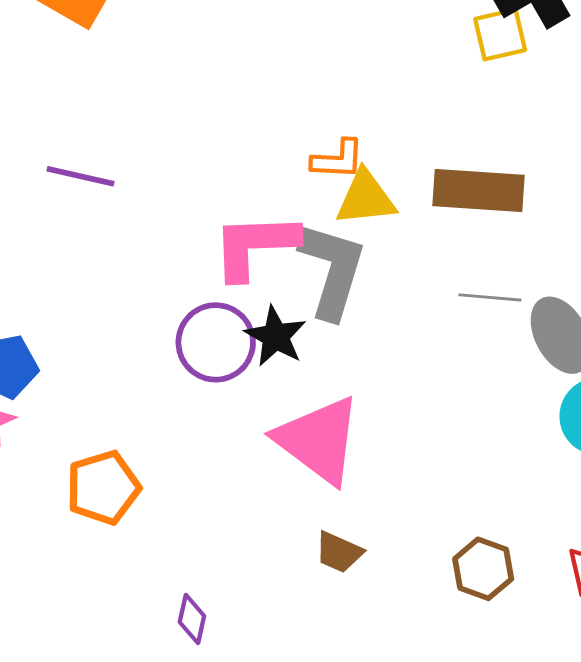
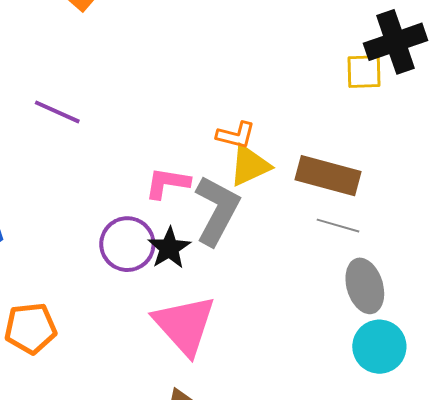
yellow triangle: (366, 198) -> (250, 166), turned -30
pink L-shape: (255, 246) -> (167, 183), size x0.7
gray line: (490, 297) -> (338, 226), moved

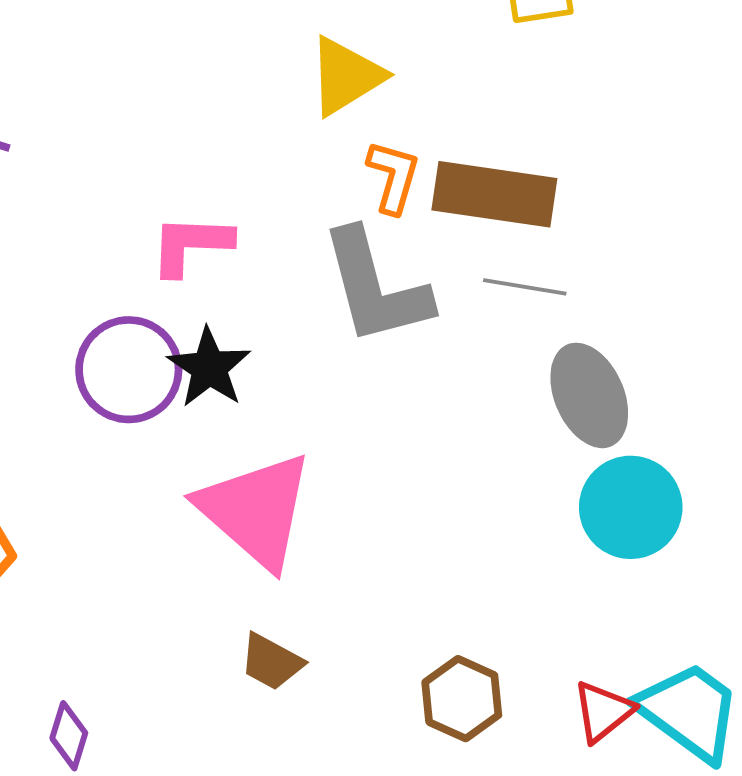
orange L-shape: (236, 135) -> (393, 177), moved, turned -81
yellow triangle: (250, 166) -> (346, 76), moved
gray L-shape: (217, 210) -> (376, 287), moved, turned 144

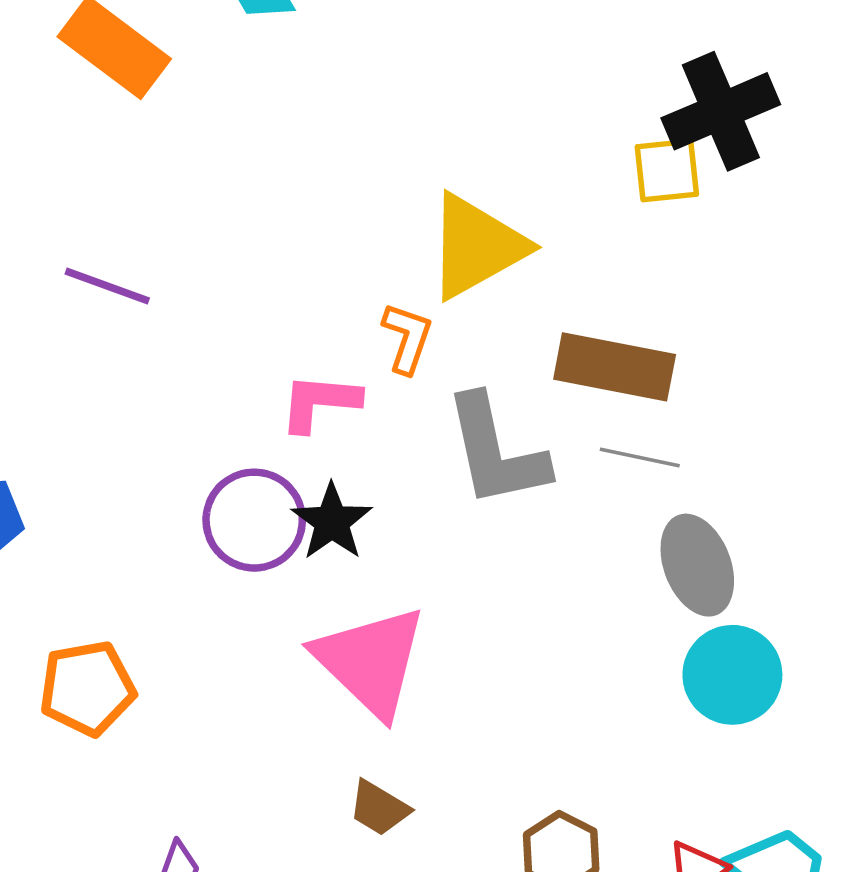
yellow triangle: (346, 76) -> (477, 246), size x1.4
orange L-shape: (393, 177) -> (407, 338), moved

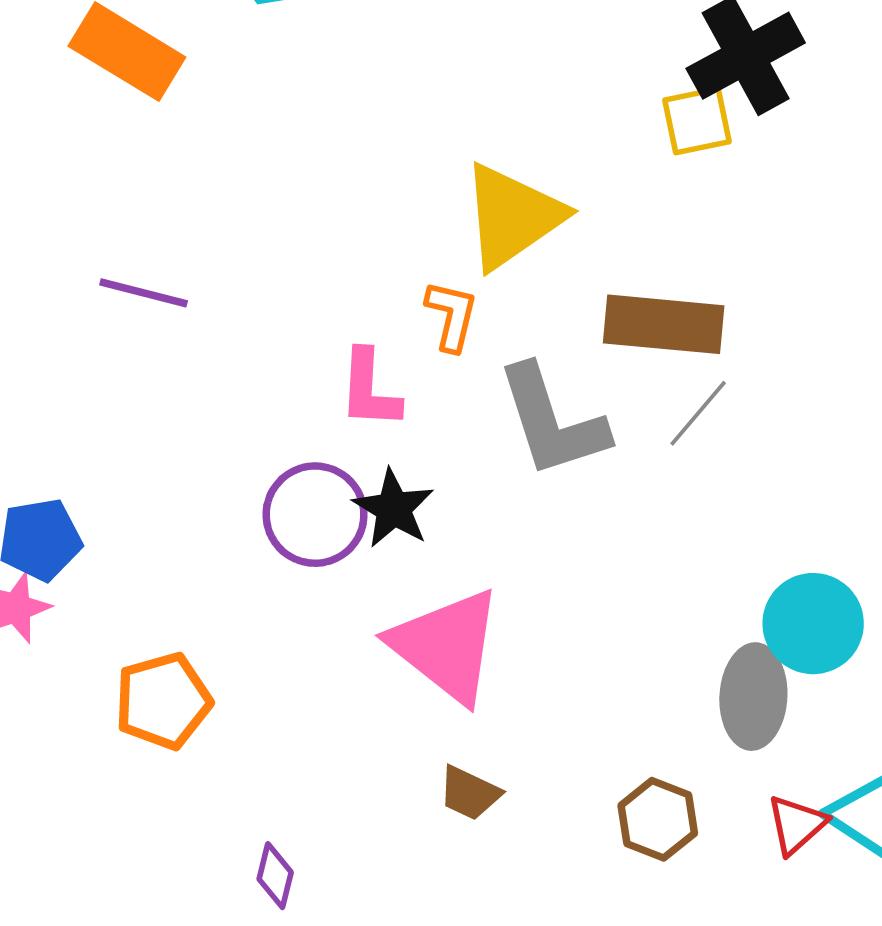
pink L-shape: (320, 402) -> (369, 389), turned -86
gray line: (640, 457) -> (698, 413), turned -56
gray ellipse: (697, 565) -> (753, 697), moved, turned 30

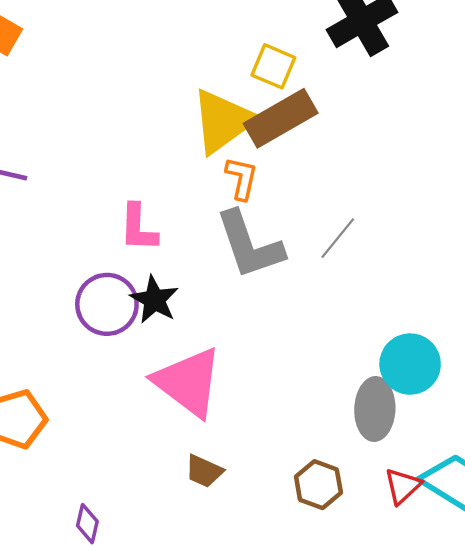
yellow square: (697, 121) -> (273, 66), moved, turned 36
orange L-shape: (452, 316) -> (242, 178), moved
brown rectangle: (664, 324) -> (281, 118), moved, turned -34

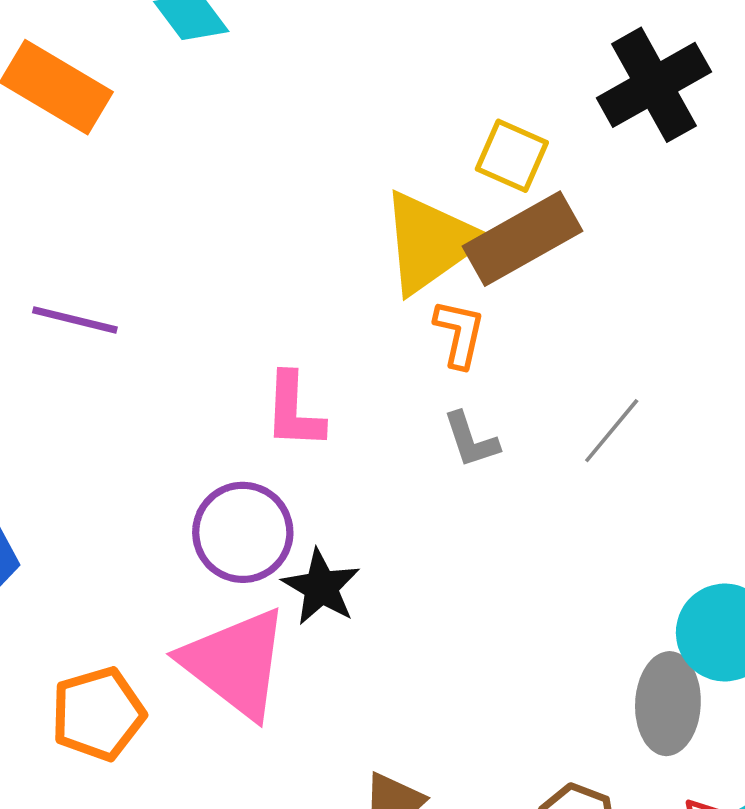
gray L-shape: (249, 245) -> (471, 440), size x0.5
black star: (154, 300) -> (321, 587), moved
pink triangle: (188, 382) -> (235, 663), moved

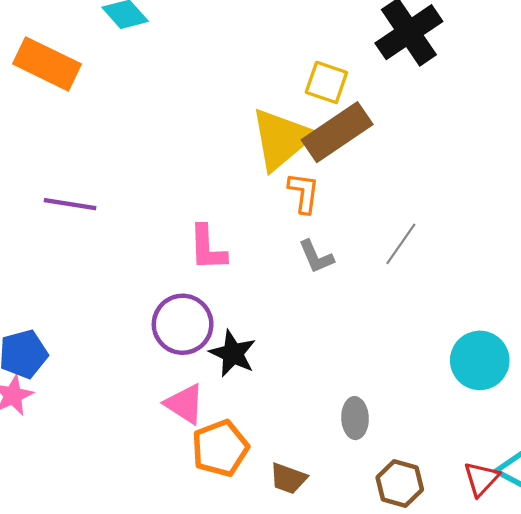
pink triangle: (235, 663) -> (185, 404), size x0.6
gray ellipse: (668, 704) -> (355, 418), moved, size x0.7
orange pentagon: (98, 714) -> (220, 448), moved

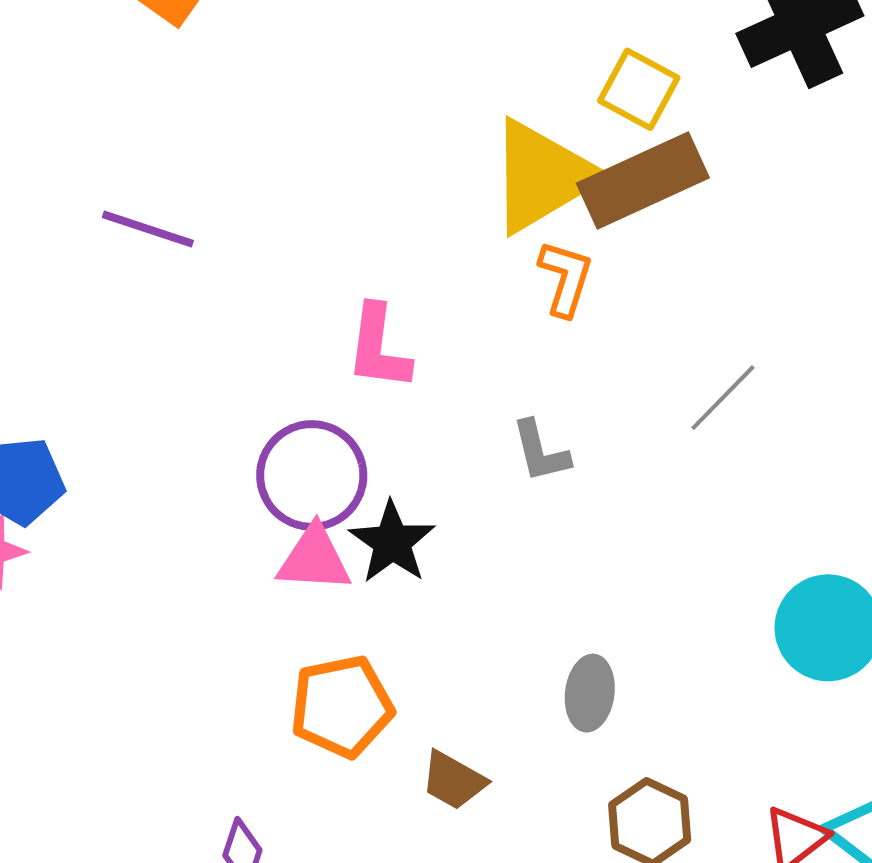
gray L-shape: (316, 257) -> (540, 451), moved
pink triangle: (185, 404) -> (314, 559), moved, turned -39

